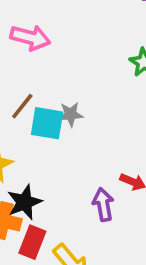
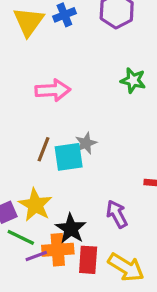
pink arrow: (30, 38) -> (53, 90), moved
purple arrow: (103, 204) -> (117, 214), moved

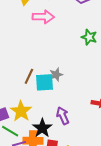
pink arrow: (53, 90) -> (43, 17), moved
purple arrow: (117, 214) -> (63, 116), moved

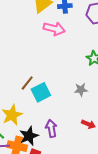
gray star: (56, 75) -> (81, 90), moved
cyan square: (44, 82) -> (41, 92), turned -36

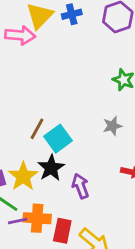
pink arrow: (54, 29) -> (20, 35), moved
black star: (29, 136) -> (51, 168), moved

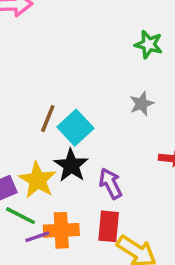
red rectangle: (62, 231) -> (109, 226), moved

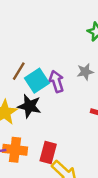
black star: (71, 165) -> (29, 106), turned -30
purple arrow: (111, 184) -> (56, 81), moved

